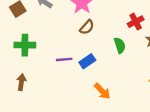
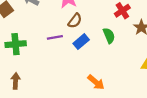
purple line: (64, 59) -> (55, 37), moved
blue rectangle: (87, 61) -> (81, 42), moved

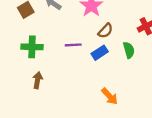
brown semicircle: (75, 21) -> (105, 31), moved
brown arrow: (16, 81) -> (38, 80), moved

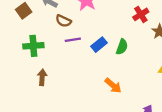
brown semicircle: (105, 31) -> (63, 21), moved, turned 77
green semicircle: (129, 50) -> (122, 47), moved, turned 42

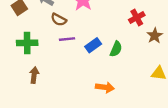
orange arrow: (113, 86) -> (105, 87), turned -36

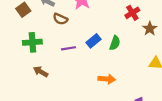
purple line: (67, 39) -> (69, 48), moved
brown arrow: (34, 75) -> (41, 72), turned -64

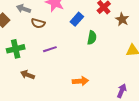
blue rectangle: (93, 41) -> (77, 19), moved
orange arrow: (107, 79) -> (80, 81), moved

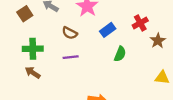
brown semicircle: (38, 23) -> (70, 33), moved
brown arrow: (27, 75) -> (33, 73), moved

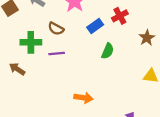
red cross: (140, 23) -> (120, 16), moved
green cross: (33, 49) -> (31, 42), moved

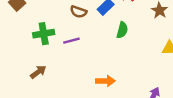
brown semicircle: (56, 29) -> (78, 12), moved
brown arrow: (17, 69) -> (38, 72), moved, turned 119

